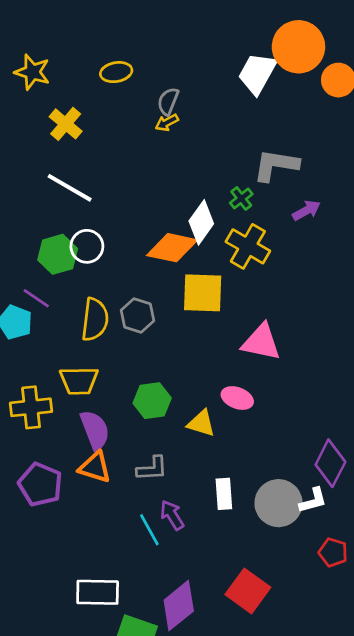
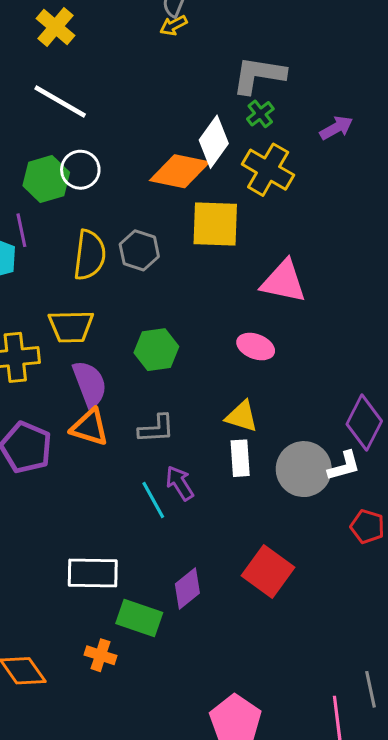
gray L-shape: (276, 165) -> (259, 75), moved
purple line: (36, 298) -> (21, 230), turned 44
yellow triangle: (201, 423) -> (242, 416), moved
purple diamond: (179, 606) -> (187, 589), size x0.7

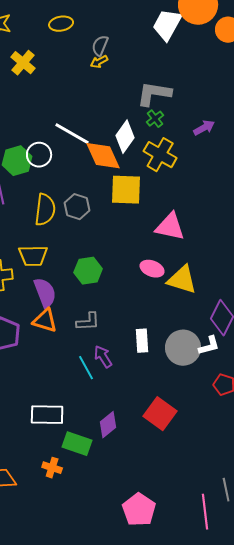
white line: (60, 101) -> (72, 134), moved
orange diamond: (180, 171) -> (103, 156), turned 54
yellow triangle: (242, 416) -> (182, 280), moved, size x1.4

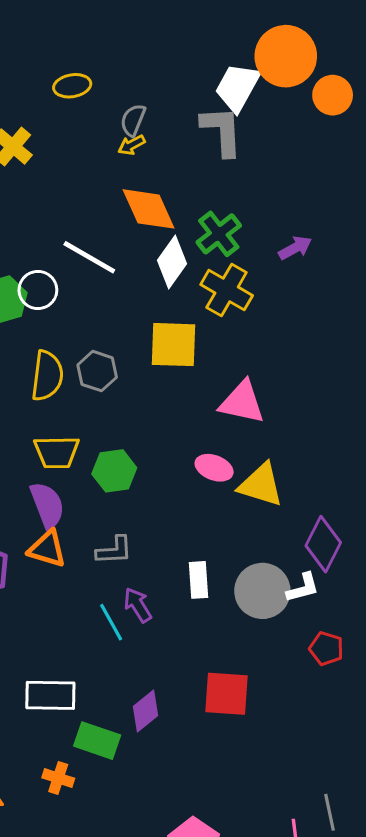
gray L-shape: (154, 94) -> (222, 131), moved, turned 78
green cross: (155, 119) -> (219, 234), size x1.6
orange diamond: (103, 156) -> (149, 209), moved
yellow trapezoid: (33, 256) -> (57, 452), moved
red square: (160, 414) -> (227, 694), turned -32

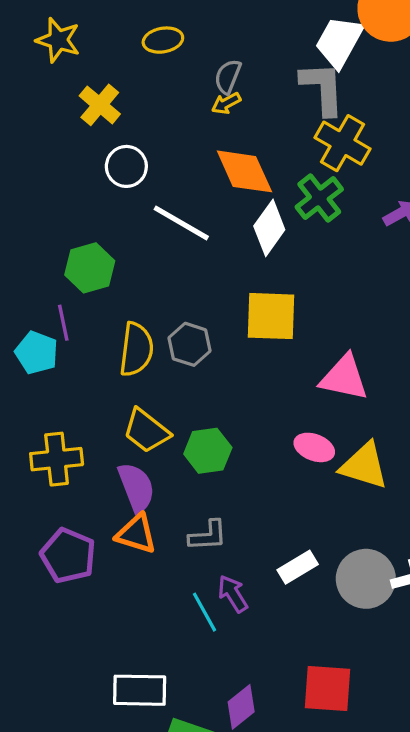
white circle: (38, 290) -> (126, 166), moved
yellow cross: (227, 290) -> (343, 143), moved
yellow trapezoid: (57, 452) -> (146, 431), turned 39
white rectangle: (198, 580) -> (298, 567), turned 63

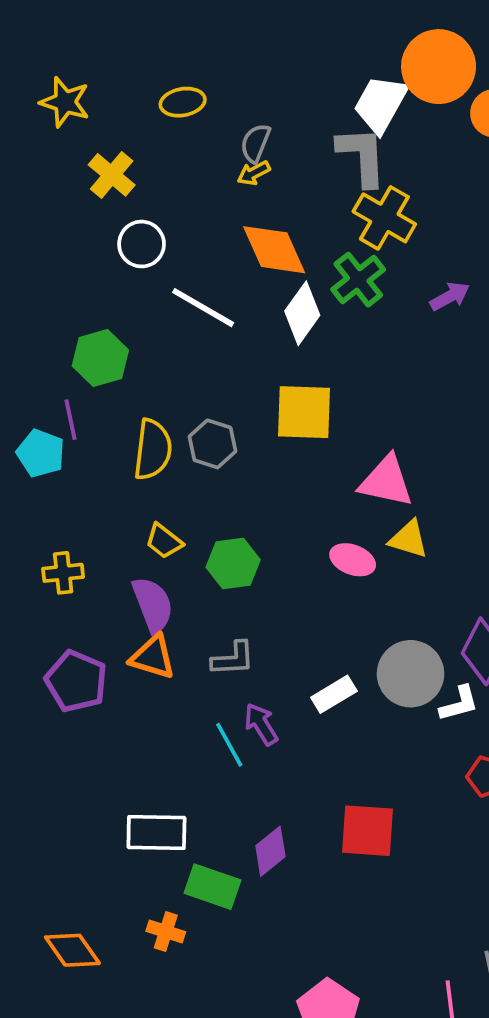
yellow trapezoid: (146, 431) -> (164, 541), size x0.7
yellow cross: (57, 459) -> (63, 573), size x0.7
yellow triangle: (364, 466) -> (409, 539), moved, size x0.7
gray circle: (366, 579) -> (411, 674), moved

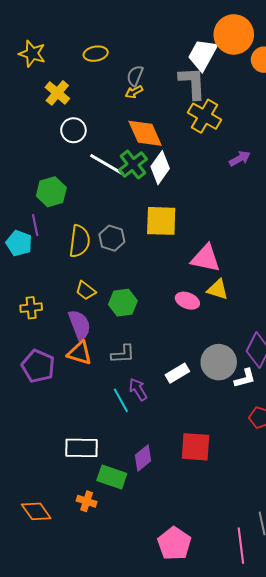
green cross: (358, 280) -> (133, 165), moved

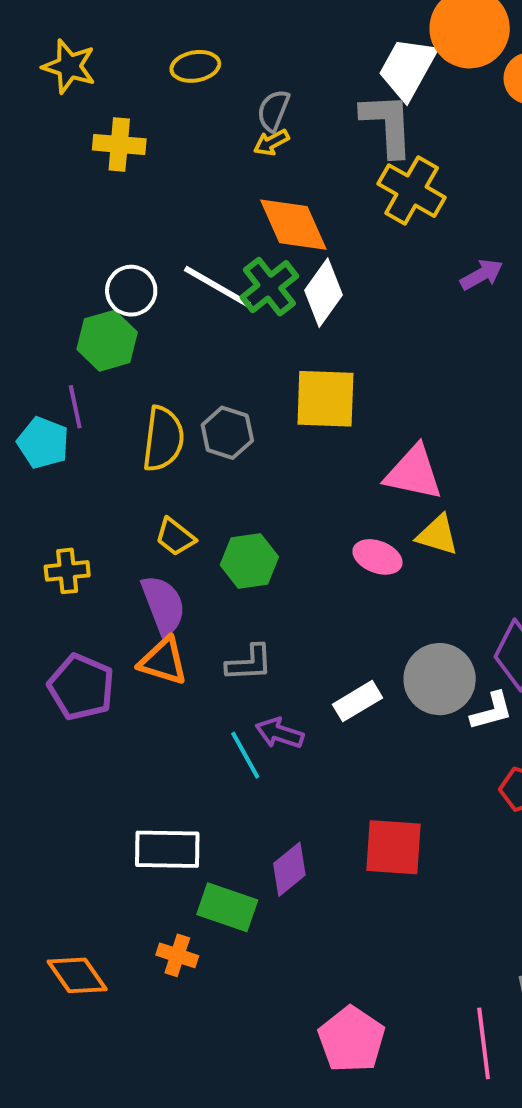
yellow cross: (57, 93) -> (119, 144), turned -35
white circle: (73, 130) -> (131, 291), moved
purple arrow: (138, 389) -> (279, 733), turned -40

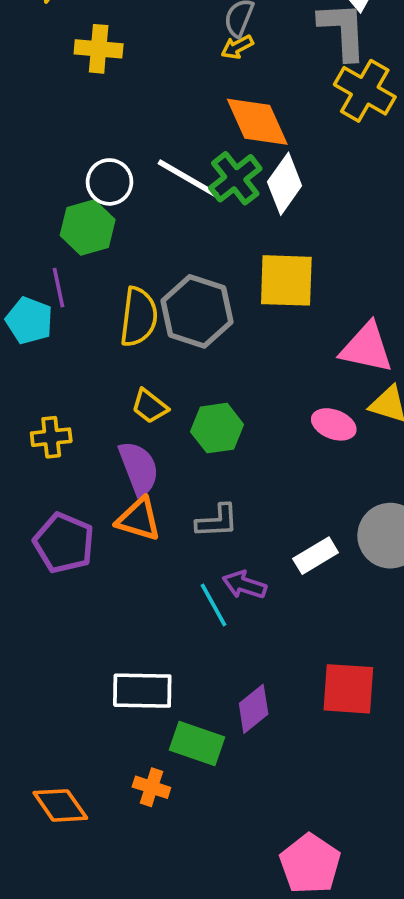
gray hexagon: (227, 433) -> (197, 311), size x1.5

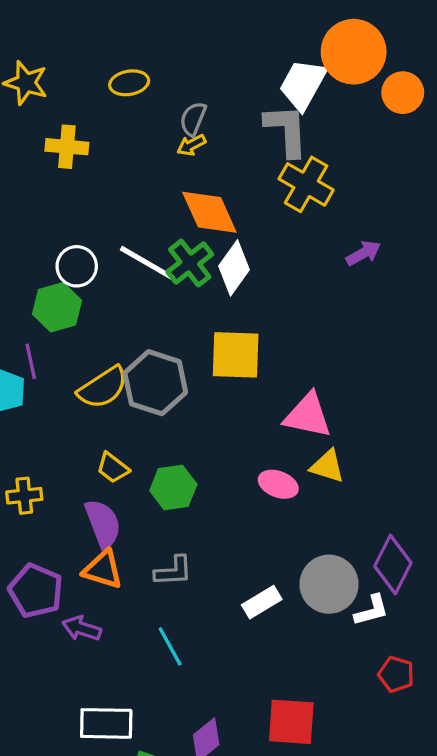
yellow semicircle: (139, 317) -> (103, 388), turned 50
purple arrow: (244, 585) -> (82, 628), moved

